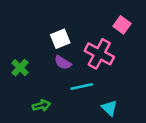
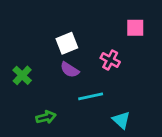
pink square: (122, 25) -> (135, 28), turned -36
pink cross: (99, 54) -> (110, 60), size x0.6

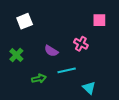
white square: (67, 43) -> (25, 21), moved
green arrow: (46, 117) -> (39, 79), moved

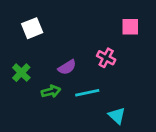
purple semicircle: (51, 51) -> (67, 67), turned -64
green arrow: (39, 79) -> (51, 91), moved

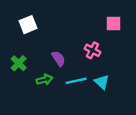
purple semicircle: (67, 67) -> (58, 59), turned -91
cyan triangle: (117, 116) -> (102, 82), moved

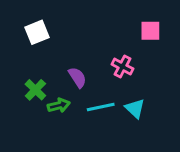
green cross: (19, 63) -> (35, 90), moved

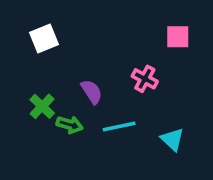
green arrow: (59, 105) -> (70, 125), turned 30
cyan triangle: (135, 108) -> (172, 139), moved

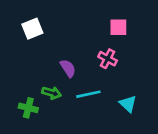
pink square: (178, 37) -> (118, 27), moved
green cross: (42, 106) -> (28, 108), moved, turned -30

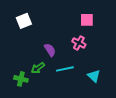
green arrow: (52, 93) -> (38, 68), turned 128

